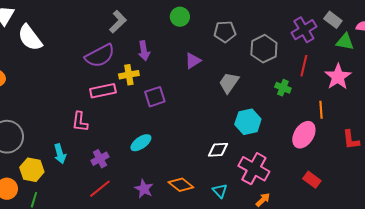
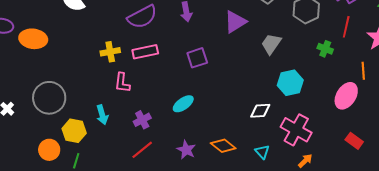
purple triangle: (193, 61) -> (235, 22), size x1.4
yellow cross: (129, 75) -> (110, 52), moved

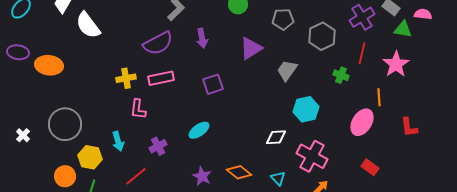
red line: (142, 150) -> (136, 176), moved

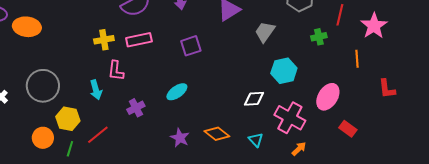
green cross: (341, 75) -> (319, 37), turned -35
pink ellipse: (362, 122) -> (328, 97), moved
cyan arrow: (118, 141) -> (96, 90), moved
red line: (136, 176) -> (98, 135), moved

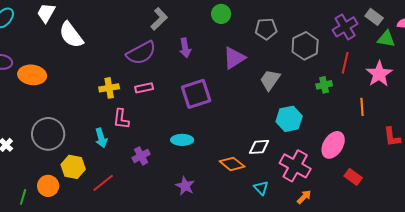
pink rectangle: (139, 40) -> (144, 88), size x0.7
purple square: (191, 46) -> (196, 94), size x1.4
cyan ellipse: (177, 92) -> (182, 140), turned 35
orange diamond: (217, 134) -> (232, 164), moved
green line: (70, 149) -> (23, 197), moved

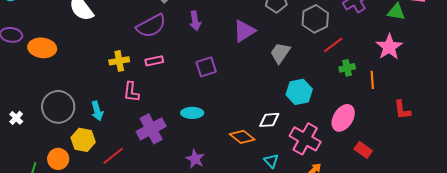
red line: (345, 63) -> (333, 45), moved, turned 40
green cross: (324, 85) -> (347, 68), moved
purple square: (196, 94) -> (206, 67), size x0.7
cyan arrow: (101, 138) -> (97, 111), moved
purple cross: (141, 156) -> (151, 129), size x1.6

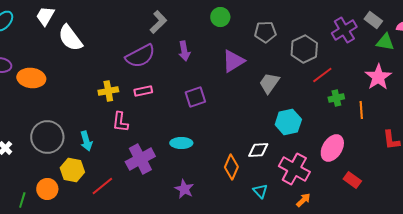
orange diamond: (242, 137) -> (231, 167), turned 75

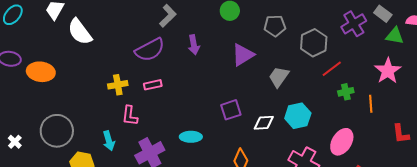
purple square: (195, 97) -> (231, 110), moved
cyan arrow: (86, 141) -> (109, 141), moved
white diamond: (258, 150) -> (264, 123), moved

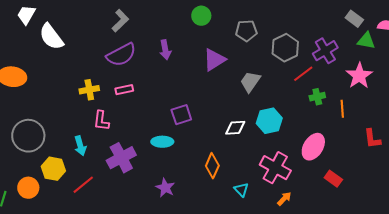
gray L-shape: (168, 16) -> (120, 21), moved
purple cross: (354, 24) -> (325, 51), moved
purple square: (231, 110) -> (181, 115), moved

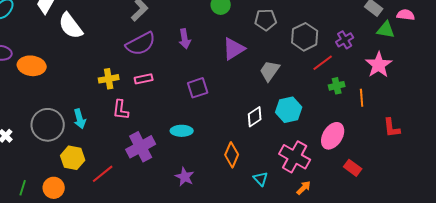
purple cross: (325, 51) -> (345, 40), size x0.7
purple square: (181, 115) -> (198, 88), moved
white diamond: (235, 128) -> (255, 117), turned -30
cyan arrow: (80, 146) -> (80, 119), moved
orange circle: (28, 188) -> (54, 188), moved

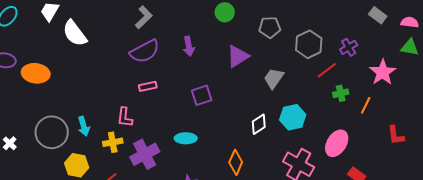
green triangle: (386, 30) -> (410, 47), moved
yellow cross: (109, 79) -> (113, 142), moved
orange line: (362, 98) -> (366, 105), turned 30

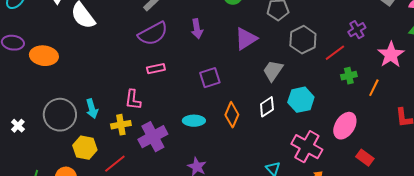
gray hexagon: (309, 44) -> (303, 40), moved
gray trapezoid: (274, 78) -> (273, 71), moved
orange diamond: (236, 162) -> (232, 115), moved

